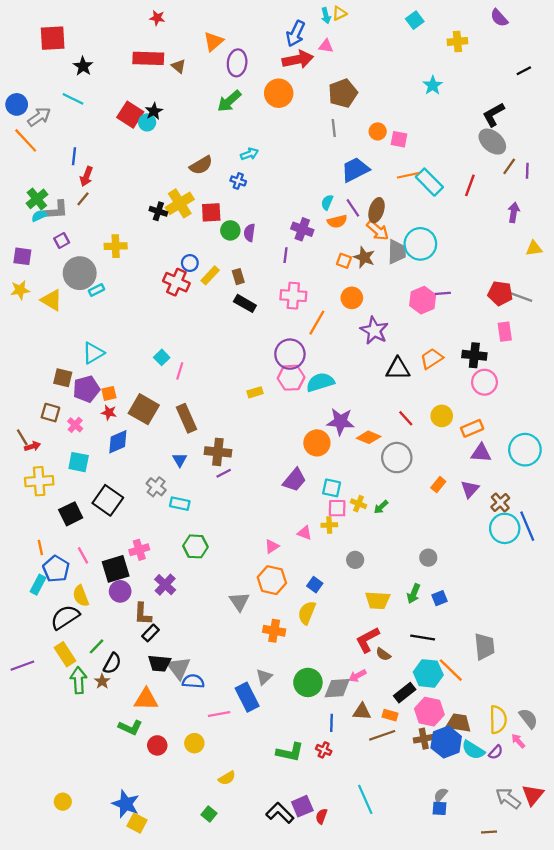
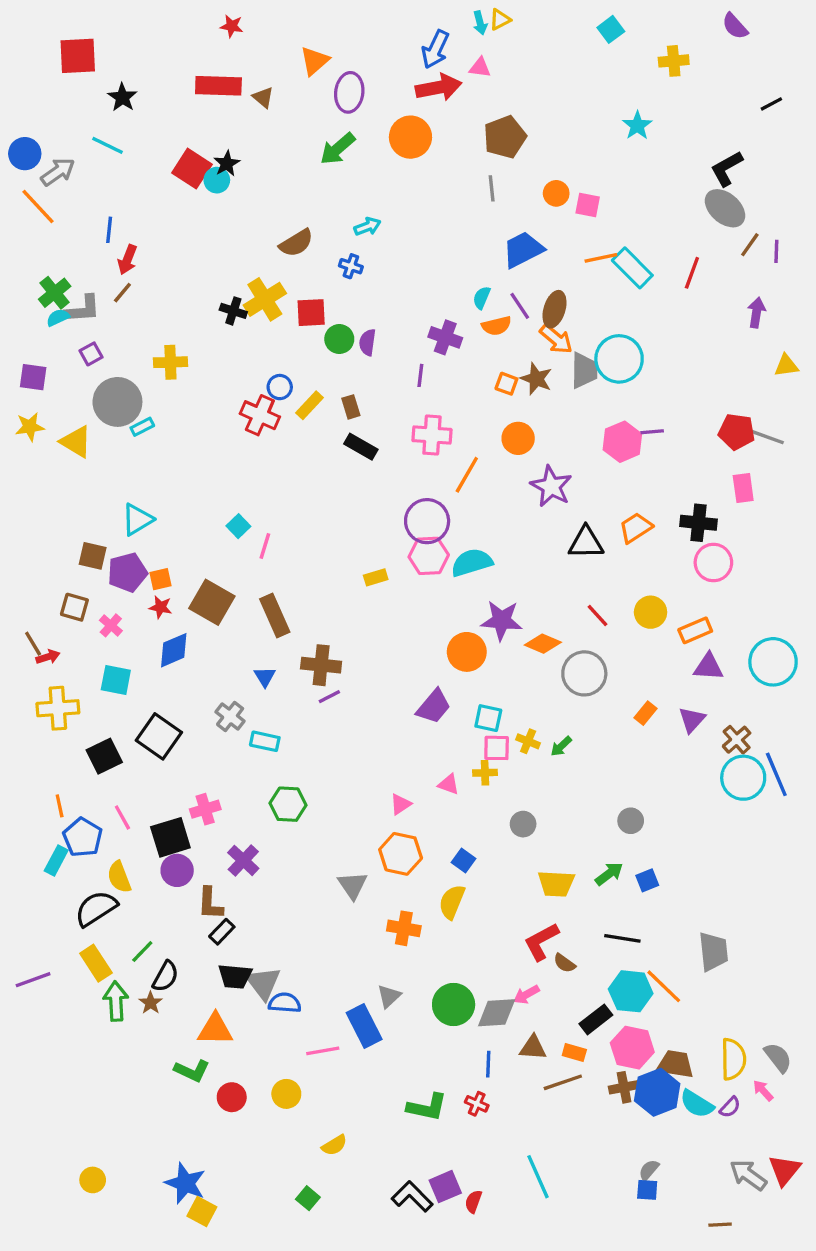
green arrow: (414, 594) -> (609, 874), turned -150

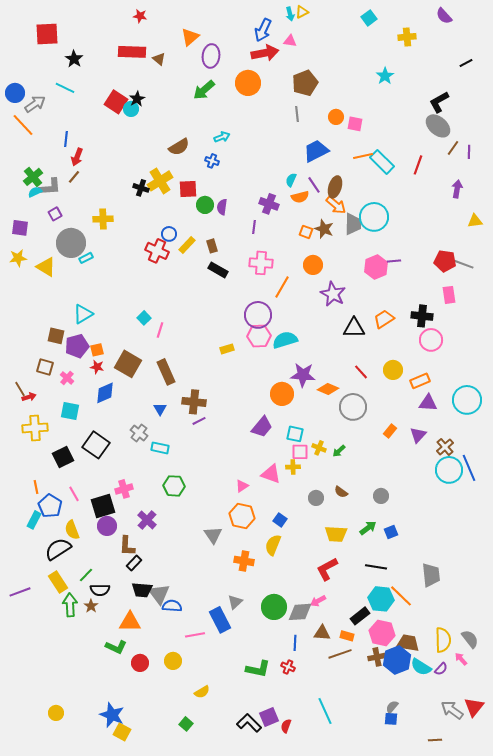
pink triangle: (449, 784) -> (271, 474), size x1.5
brown semicircle: (564, 963) -> (341, 492), moved
black semicircle: (165, 976) -> (100, 590), turned 60

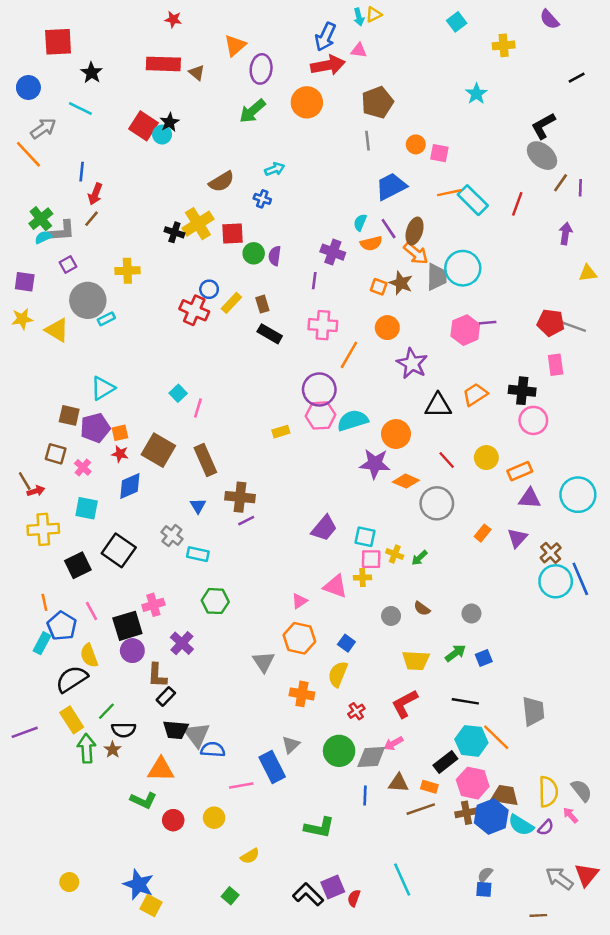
blue circle: (15, 93) -> (28, 87), moved
orange circle: (282, 394) -> (396, 434), moved
red cross: (288, 667) -> (356, 711), moved, turned 32

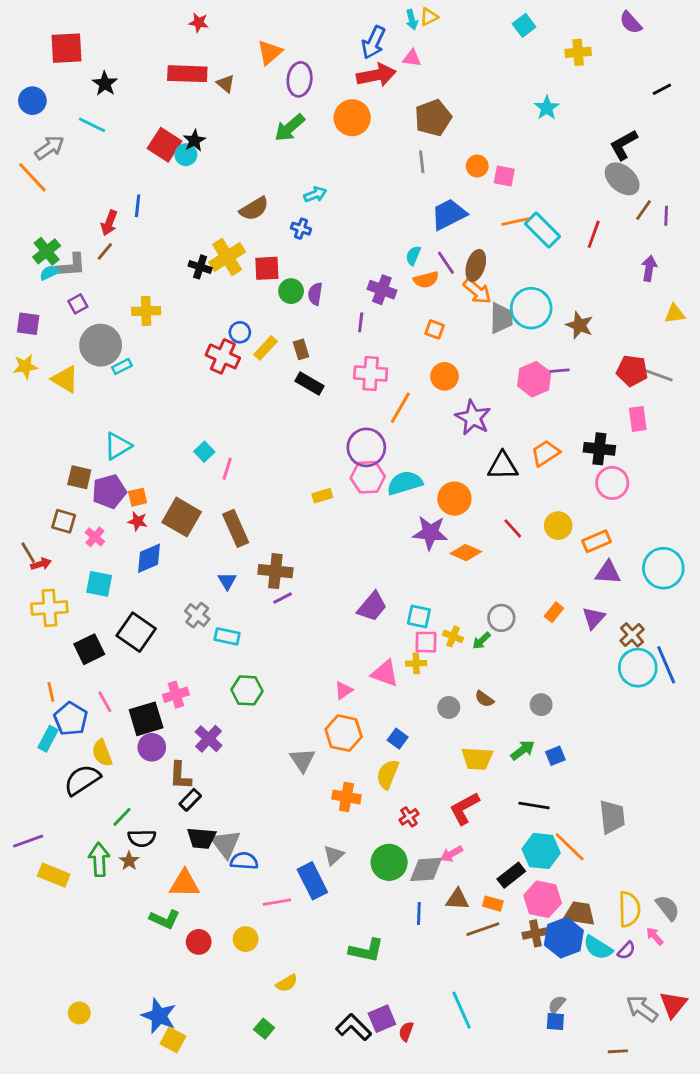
blue line: (82, 172) -> (138, 206), moved
brown star: (401, 283) -> (579, 325), moved
gray circle: (437, 503) -> (501, 618), moved, size x0.7
yellow rectangle: (72, 720) -> (54, 875), moved, turned -35

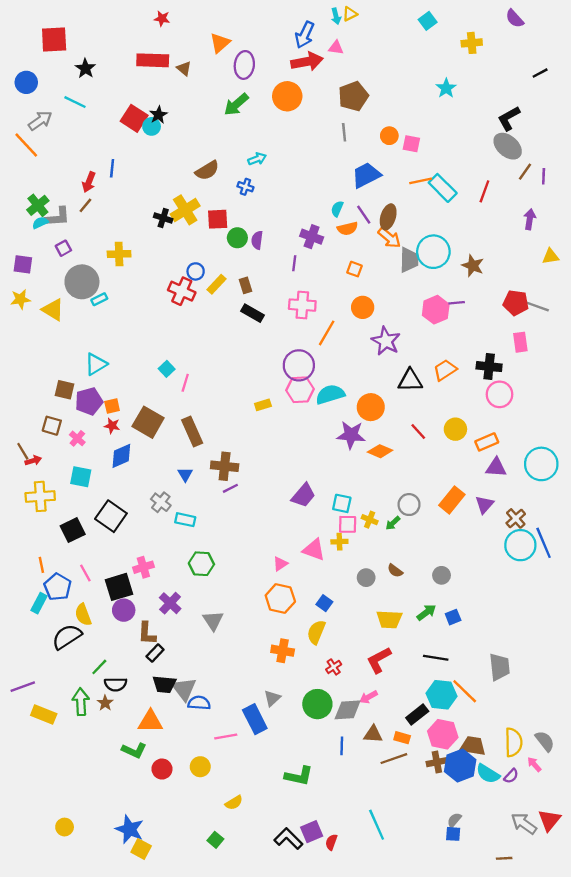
orange rectangle: (554, 612) -> (452, 500), size x1.6
gray triangle: (302, 760) -> (213, 621), moved

